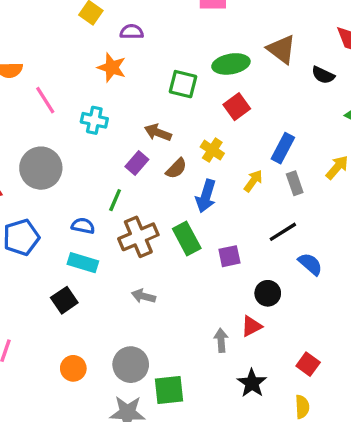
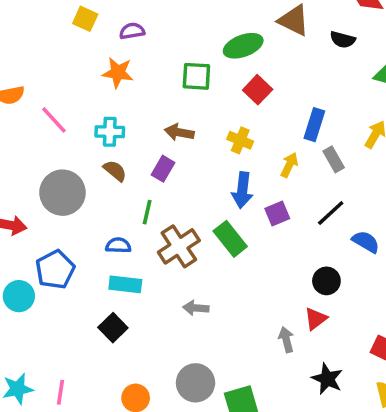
brown semicircle: (176, 168) -> (115, 171), moved, turned -85
purple square: (229, 256) -> (277, 214), moved

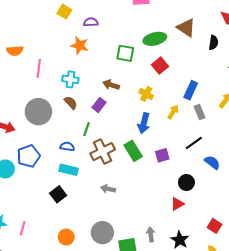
black semicircle: (343, 40) -> (213, 43), turned -104
pink line: (54, 120) -> (39, 68), turned 42
purple square: (277, 214) -> (162, 155), moved
gray arrow: (286, 340) -> (151, 234), moved

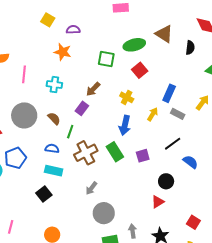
brown arrow: (111, 85) -> (93, 89), turned -63
brown semicircle: (71, 103) -> (54, 119), moved
gray rectangle: (199, 112) -> (178, 114), turned -40
gray arrow: (108, 189) -> (91, 188), turned -64
gray circle: (102, 233) -> (104, 213), moved

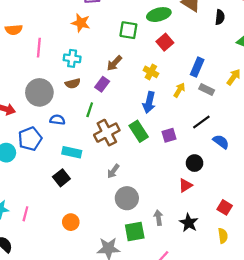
brown semicircle: (54, 119) -> (73, 84), moved, turned 120
blue semicircle: (52, 148) -> (57, 120), moved

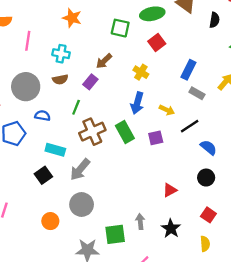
yellow arrow: (179, 90) -> (167, 110), moved, turned 80
black circle: (195, 163) -> (206, 178), moved
gray arrow: (113, 171) -> (80, 169), moved, size x1.5
gray circle: (127, 198) -> (82, 204), moved

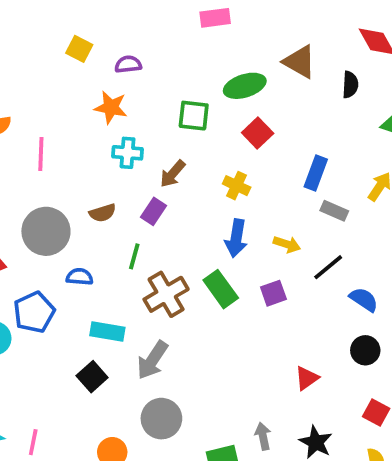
cyan cross: (61, 54) -> (128, 153), moved

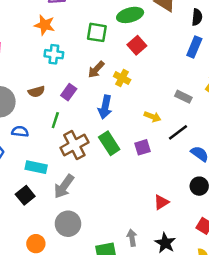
blue rectangle: (316, 173) -> (194, 47), moved
brown arrow: (173, 174) -> (96, 70), moved
blue arrow: (236, 238) -> (105, 107), moved

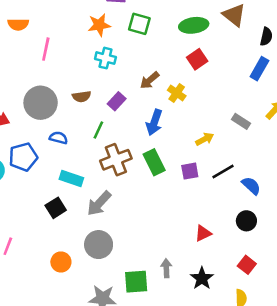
orange star: (45, 25) -> (99, 25), turned -30
green square: (97, 32) -> (139, 24), moved
yellow arrow: (152, 117) -> (205, 139), turned -56
black line: (178, 132) -> (223, 172), moved

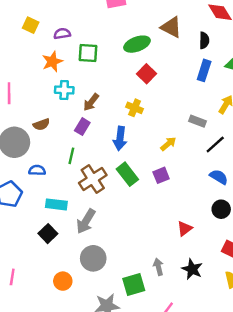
brown arrow: (150, 80) -> (91, 102), moved
brown semicircle: (82, 96) -> (41, 124), moved
black line: (223, 172) -> (215, 145), moved

